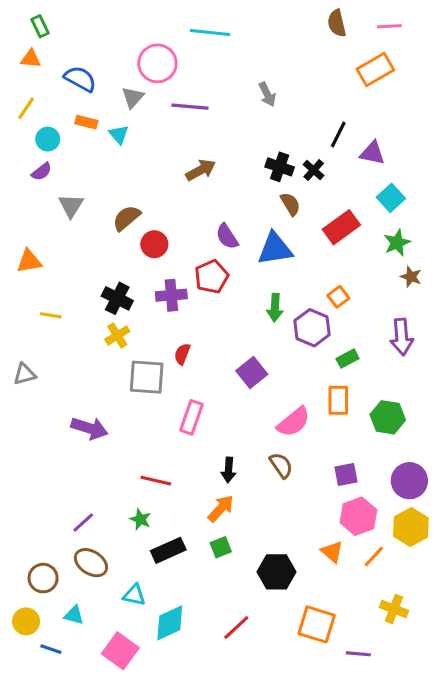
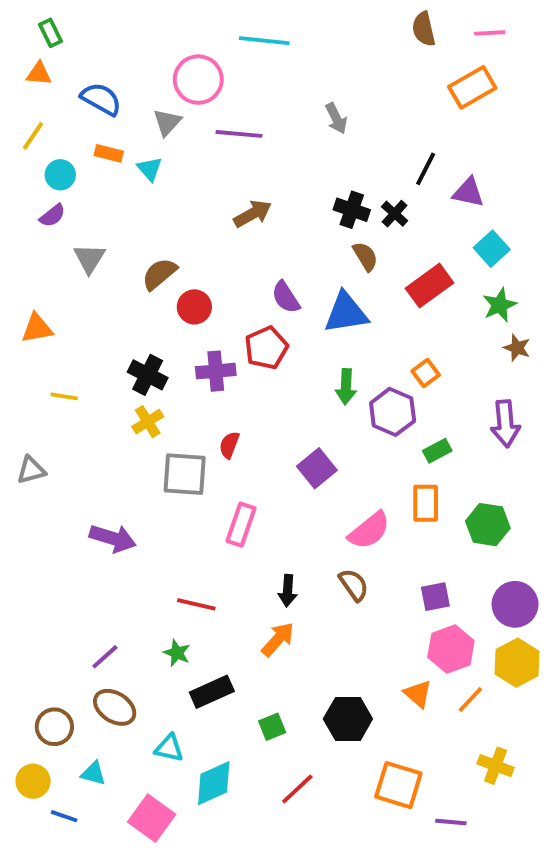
green square: (221, 547) -> (272, 727), moved

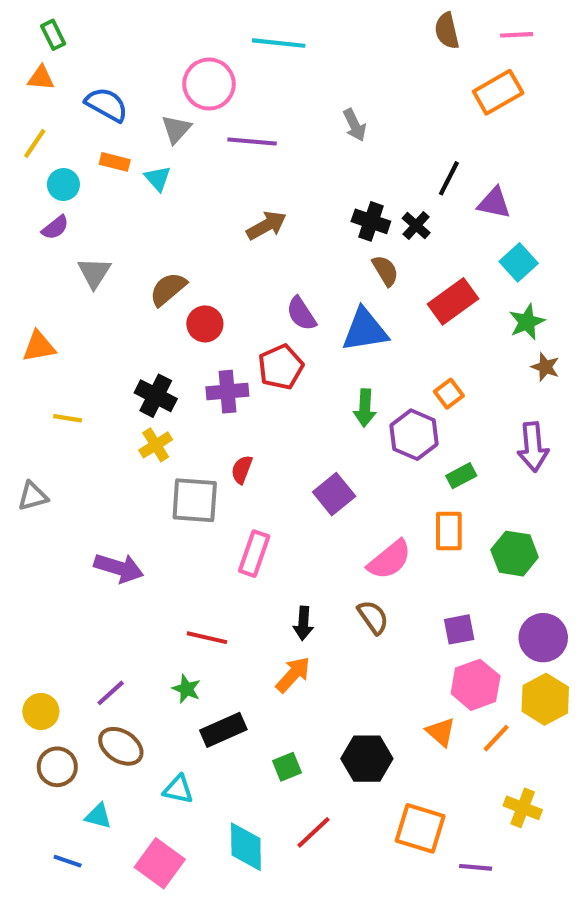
yellow circle: (33, 781) -> (41, 711), moved
cyan diamond: (214, 783) -> (246, 847), moved, turned -66

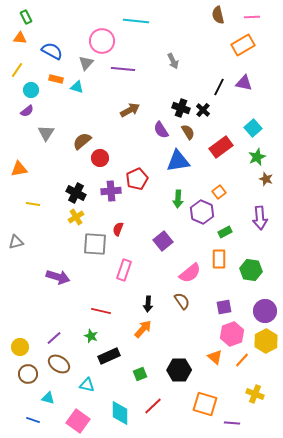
cyan triangle: (158, 178) -> (77, 87), turned -32
purple triangle: (494, 203) -> (244, 83), moved
purple semicircle: (301, 314) -> (161, 130), moved

